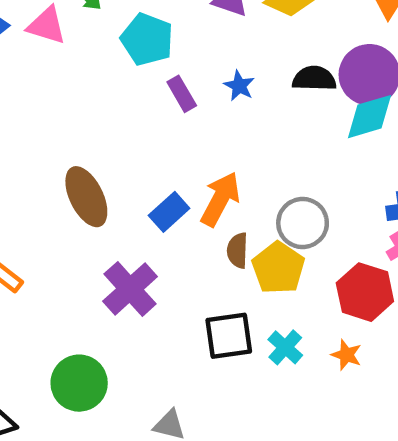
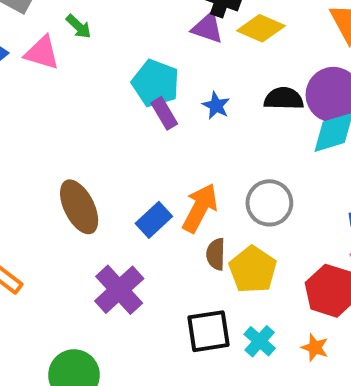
cyan pentagon: (147, 39) -> (156, 83), moved
gray circle: (303, 223) -> (269, 203), moved

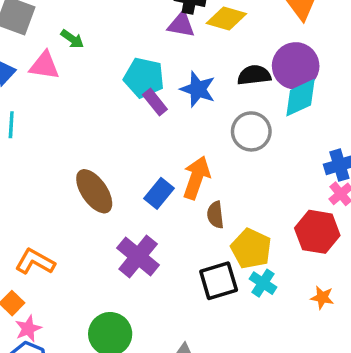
blue star: (216, 106) -> (198, 89), size x1.5
gray circle: (269, 203) -> (251, 131), moved
yellow pentagon: (253, 270) -> (251, 249), moved
orange star: (315, 347) -> (322, 298), moved

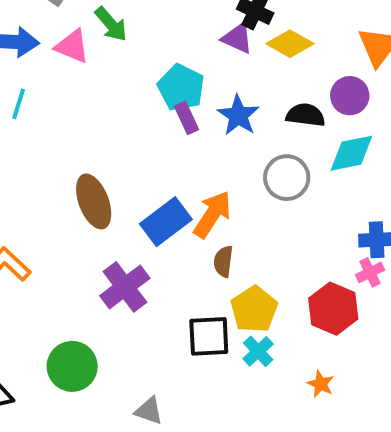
green arrow: (72, 39) -> (111, 24), size x1.4
purple circle: (296, 66) -> (350, 96), moved, size x0.7
blue rectangle: (159, 193) -> (166, 222), size x1.4

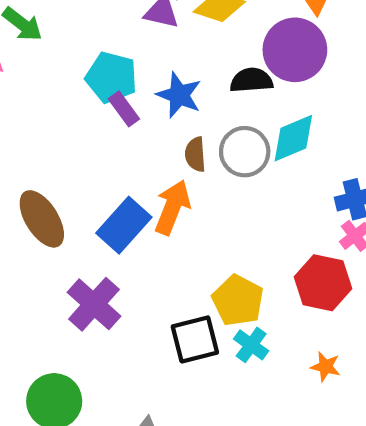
purple circle: (350, 96) -> (295, 50), size x1.5
cyan diamond: (351, 153) -> (293, 138), moved
brown semicircle: (223, 261) -> (195, 154), moved

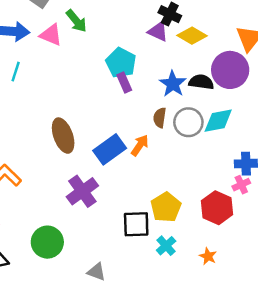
blue star: (179, 95) -> (173, 84), moved
orange arrow: (172, 207) -> (140, 145), size x0.7
cyan cross: (251, 345) -> (166, 246), moved

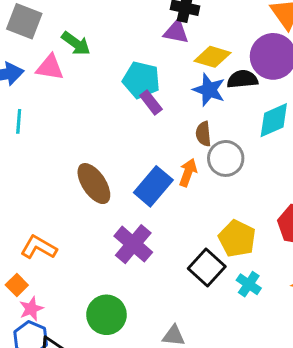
yellow diamond: (192, 36) -> (212, 57), moved
gray circle: (188, 122) -> (226, 158), moved
black square: (136, 224) -> (207, 267), turned -32

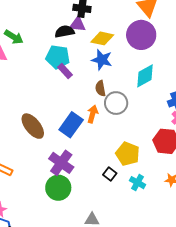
black semicircle: (242, 79) -> (65, 32), moved
black square: (207, 267) -> (110, 174), size x0.6
green circle: (106, 315) -> (58, 188), moved

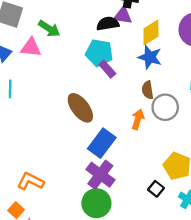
yellow diamond: (102, 38) -> (151, 33), turned -45
blue rectangle: (71, 125) -> (102, 143), moved
brown ellipse: (33, 126) -> (80, 108), moved

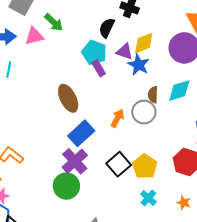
purple triangle: (123, 16) -> (125, 52), moved
black semicircle: (108, 24) -> (107, 28), turned -66
pink triangle: (31, 47) -> (34, 36), turned -30
brown semicircle: (148, 90) -> (153, 95), moved
black square: (156, 189) -> (119, 164), moved, size x1.6

